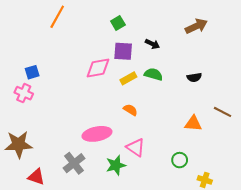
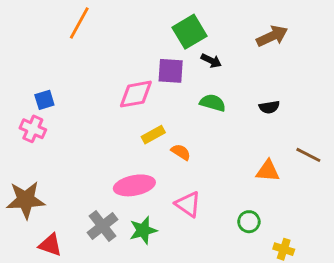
green square: (118, 23) -> (189, 32), moved, size x1.6
yellow rectangle: (128, 78) -> (153, 135), moved
green star: (116, 165) -> (143, 230), moved

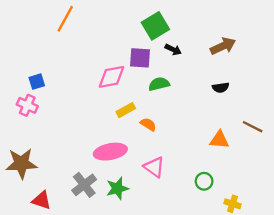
brown arrow: (272, 36) -> (223, 46), moved
green semicircle: (213, 103) -> (159, 84), moved, turned -30

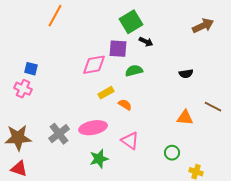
brown arrow: (223, 46) -> (203, 26), moved
blue square: (37, 82) -> (31, 69), turned 32
gray cross: (84, 185) -> (59, 134), moved
red triangle: (41, 200) -> (19, 169), moved

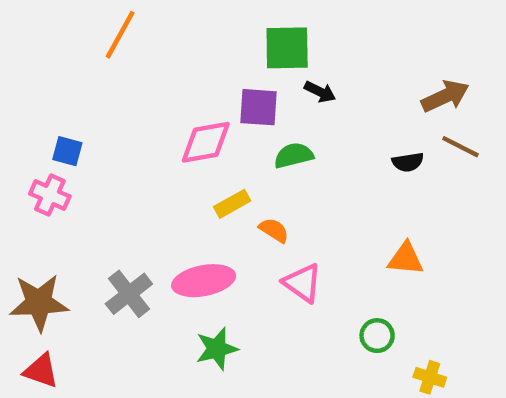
green square: (131, 22) -> (287, 48), turned 30
brown arrow: (203, 26) -> (445, 96), moved
brown line: (213, 107) -> (461, 147), moved
pink triangle: (130, 141) -> (302, 283), moved

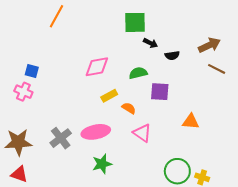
purple square: (258, 107) -> (160, 92), moved
black semicircle: (408, 162) -> (172, 55), moved
green circle: (377, 336) -> (177, 171), moved, size x1.6

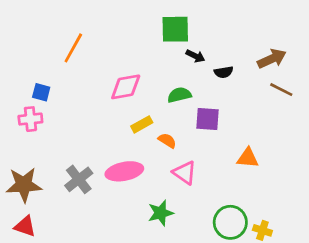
orange line: (57, 16) -> (73, 48), moved
pink cross: (23, 92) -> (30, 119), turned -30
green star: (102, 164) -> (161, 213), moved

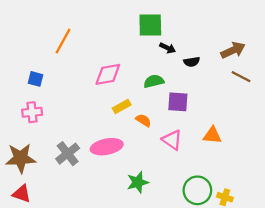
pink cross: (30, 119) -> (32, 112), moved
pink triangle: (185, 173) -> (172, 140), moved

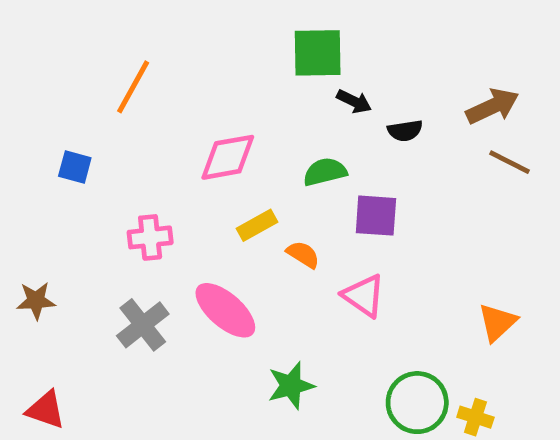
pink cross: (32, 112) -> (150, 237), moved
orange triangle: (212, 135) -> (497, 322), moved, turned -48
pink ellipse: (107, 147) -> (225, 310), turned 52
brown star: (21, 158) -> (36, 301), moved, size x0.6

